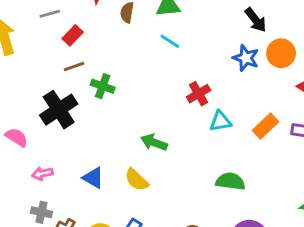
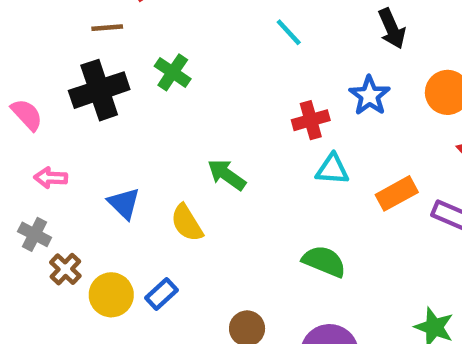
black arrow: (256, 20) -> (392, 29), moved
blue star: (246, 58) -> (369, 96), moved
brown line: (74, 66) -> (107, 28), moved

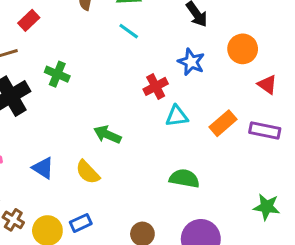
blue rectangle: (162, 294) -> (81, 223), turned 30

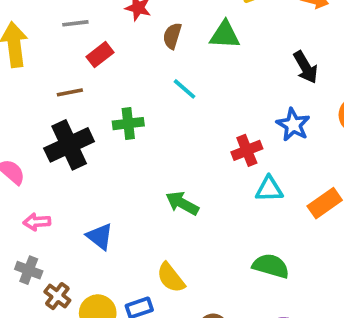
cyan line: (129, 31) -> (184, 89), moved
green cross: (57, 74) -> (128, 124), turned -35
yellow semicircle: (88, 172) -> (171, 278), moved

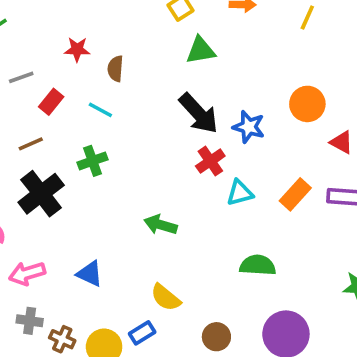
green triangle: (225, 35) -> (201, 50), moved
black arrow: (306, 67) -> (199, 113), moved, size x1.4
cyan line: (184, 89) -> (100, 110), moved
pink arrow: (37, 222) -> (27, 273), size x1.4

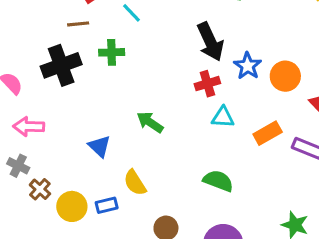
orange circle: (307, 104) -> (285, 76), moved
brown line: (31, 144) -> (78, 24), moved
blue triangle: (90, 274) -> (99, 146), moved

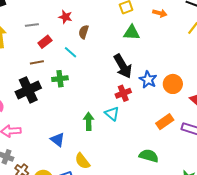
cyan triangle: (223, 117) -> (112, 114), moved, turned 42
green arrow: (150, 122) -> (89, 121), turned 60
green semicircle: (218, 181) -> (149, 156), moved

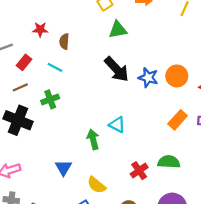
black cross: (28, 90) -> (18, 120), turned -30
red cross: (123, 93) -> (139, 171), moved
blue triangle: (58, 140) -> (63, 168), turned 35

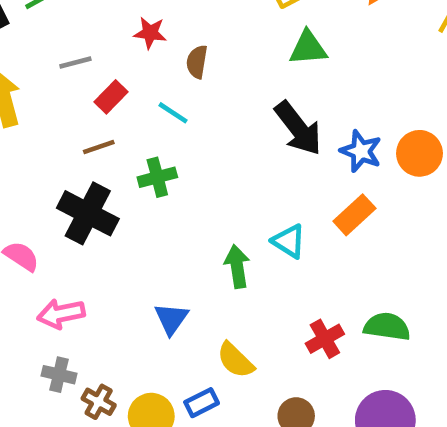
orange rectangle: (178, 120) -> (354, 215), moved

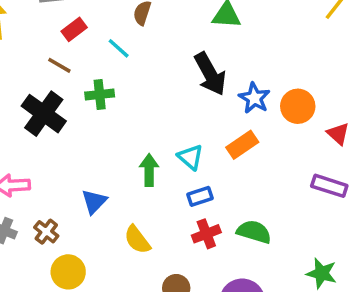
brown line: (99, 147) -> (59, 65), turned 40
brown cross: (99, 402) -> (46, 232), moved
blue rectangle: (202, 403) -> (200, 196), moved

